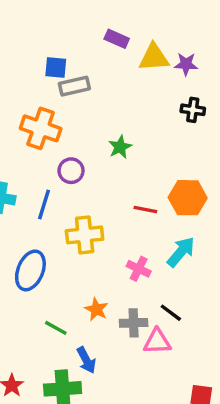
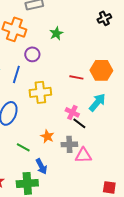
black cross: (193, 110) -> (104, 18), turned -32
green star: (120, 147) -> (56, 33), moved
black line: (171, 313) -> (79, 123), moved

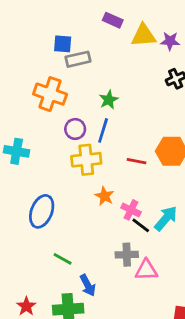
blue line: (16, 74) -> (103, 130), moved
yellow cross: (40, 92) -> (86, 160), moved
cyan arrow: (97, 102) -> (166, 218), moved
orange star: (47, 136) -> (104, 196), moved

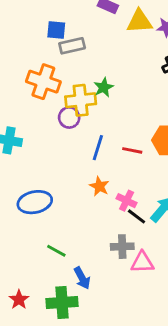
blue line: (103, 130) -> (98, 148), moved
yellow cross: (86, 160) -> (81, 100), moved
blue ellipse: (42, 211) -> (35, 202), turned 56

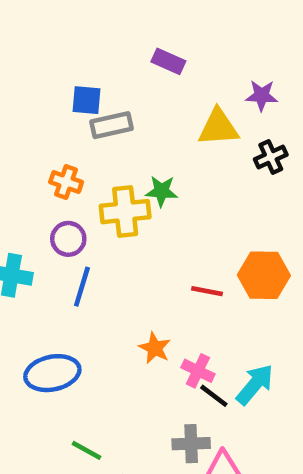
yellow triangle: (139, 21) -> (218, 127), moved
orange cross: (43, 82) -> (66, 182), size x0.6
green star: (104, 87) -> (162, 191), turned 30
purple circle: (69, 117) -> (68, 239), moved
blue line: (98, 148) -> (82, 287), moved

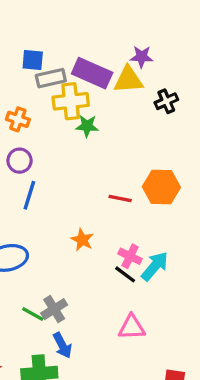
purple rectangle: (168, 61) -> (92, 73), moved, size x1.6
purple star: (262, 96) -> (142, 57), moved
yellow cross: (125, 212) -> (71, 101), moved
pink cross: (198, 371) -> (130, 256), moved
gray cross: (191, 444) -> (54, 309), moved, turned -30

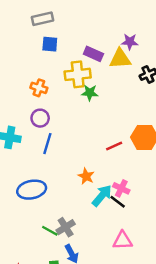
purple rectangle: (92, 73) -> (93, 54), size x0.7
gray rectangle: (51, 78) -> (43, 19), moved
red line: (120, 199) -> (114, 146), turned -35
cyan arrow: (155, 266) -> (102, 196), moved

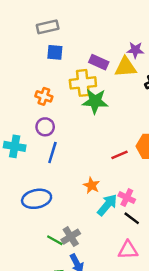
green star: (90, 93) -> (95, 101), size x1.5
black line: (118, 202) -> (132, 218), moved

